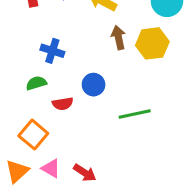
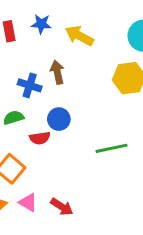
brown arrow: (118, 38) -> (57, 72), moved
blue circle: (94, 85) -> (59, 119), moved

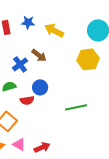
brown arrow: (57, 72) -> (39, 55), turned 140
blue cross: (30, 85) -> (20, 64), turned 35
red arrow: (62, 207) -> (42, 147), turned -56

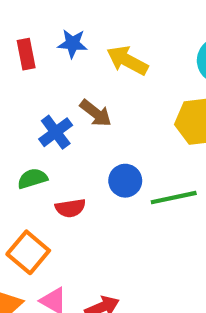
blue circle: (40, 87) -> (125, 181), moved
green line: (76, 107) -> (174, 198), moved

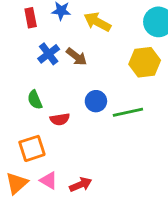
blue cross: (56, 132) -> (49, 54), moved
green semicircle: (32, 179) -> (35, 100), turned -96
orange square: (28, 252) -> (32, 148), turned 32

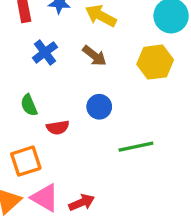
brown arrow: (76, 57) -> (94, 56), moved
green line: (128, 112) -> (136, 147), moved
pink triangle: (49, 180) -> (45, 198), size x1.4

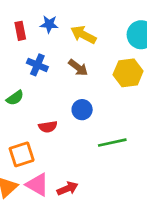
blue cross: (45, 52) -> (37, 65), turned -30
green semicircle: (29, 105) -> (15, 98), moved, turned -102

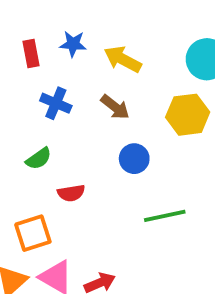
green semicircle: (15, 98) -> (39, 159), moved
blue circle: (82, 110) -> (134, 159), moved

